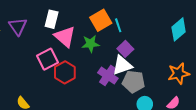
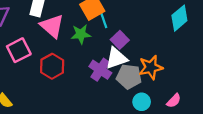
cyan line: (118, 25) -> (104, 20), moved
pink square: (47, 59) -> (19, 50), moved
orange star: (179, 73) -> (151, 67), moved

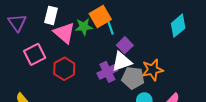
green star: (81, 34) -> (84, 27), moved
purple cross: (100, 70) -> (107, 72), turned 30

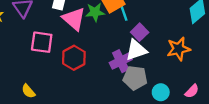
pink square: (35, 54) -> (42, 42), turned 35
orange star: (152, 70) -> (178, 49), moved
gray pentagon: (133, 78) -> (135, 78), moved

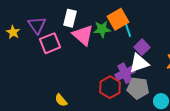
pink square: (42, 42) -> (50, 43), moved, turned -30
red hexagon: (74, 58) -> (110, 87), moved
yellow semicircle: (28, 91) -> (61, 100), moved

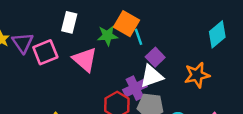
orange square: (118, 19) -> (127, 24), turned -30
purple triangle: (37, 25) -> (23, 43), moved
pink triangle: (83, 35) -> (85, 59), moved

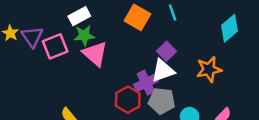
white rectangle: (69, 22) -> (79, 16), turned 48
green star: (107, 36) -> (84, 35), moved
cyan line: (138, 37) -> (173, 12), moved

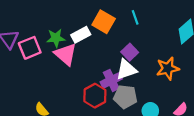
white rectangle: (79, 16) -> (81, 35), moved

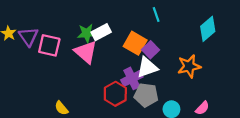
orange square: (104, 22) -> (135, 43), moved
green star: (56, 38) -> (87, 33), moved
pink square: (30, 48) -> (49, 45), turned 35

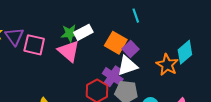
cyan diamond: (208, 29) -> (185, 52), moved
orange star: (189, 66) -> (167, 65), turned -30
purple cross: (132, 78) -> (113, 76), turned -30

